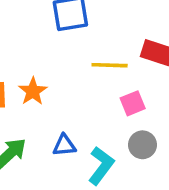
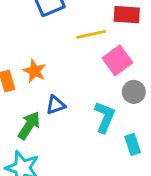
pink square: (133, 103) -> (117, 60), size x1.4
blue triangle: (64, 145) -> (56, 105), moved

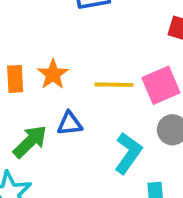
yellow line: (91, 34) -> (114, 85), moved

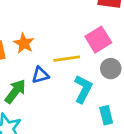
yellow line: (114, 85) -> (67, 59), moved

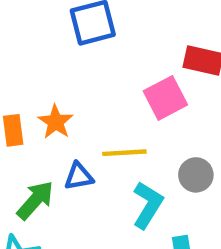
pink square: (98, 40) -> (165, 98), moved

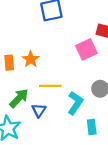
yellow line: (124, 153) -> (50, 86), moved
blue triangle: (79, 176) -> (39, 110), moved, turned -48

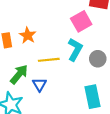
cyan L-shape: (75, 103) -> (75, 50), moved
cyan rectangle: (92, 127) -> (93, 97), size x1.5

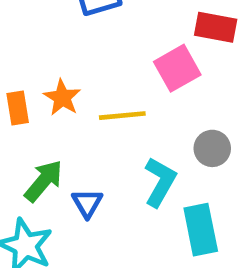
cyan L-shape: (75, 50) -> (160, 182), moved
yellow line: (49, 60) -> (122, 116), moved

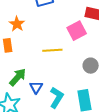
orange star: (62, 98) -> (17, 24), moved
cyan L-shape: (160, 182) -> (57, 98), moved

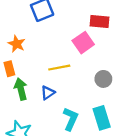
green arrow: (18, 77) -> (21, 89), moved, turned -48
blue triangle: (36, 87) -> (48, 93), moved, turned 32

